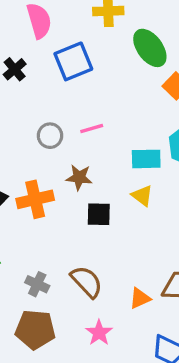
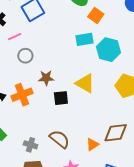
pink line: (92, 129) -> (15, 37), moved
cyan rectangle: (146, 159) -> (85, 39), moved
yellow triangle: (142, 196) -> (85, 83), size x1.5

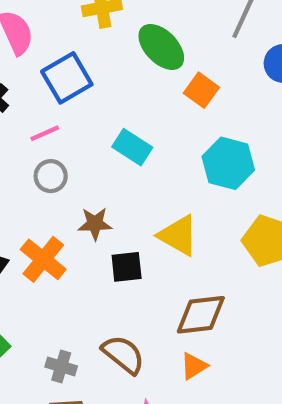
pink line: (15, 37) -> (45, 133), moved
cyan rectangle: (85, 39) -> (132, 147), moved, turned 42
orange cross: (22, 95) -> (43, 259), turned -30
brown diamond: (116, 133) -> (201, 315), moved

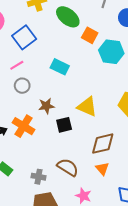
cyan hexagon: (228, 163) -> (111, 52), moved
orange triangle: (194, 366) -> (102, 169), turned -32

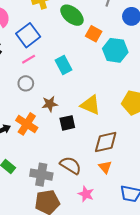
pink line: (17, 65) -> (29, 59), moved
cyan rectangle: (60, 67) -> (64, 65), turned 36
gray cross: (38, 177) -> (41, 175), size x1.5

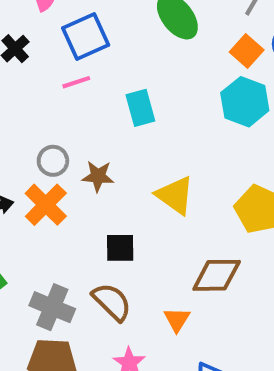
orange square: (94, 34) -> (247, 51), moved
gray circle: (26, 83) -> (53, 161), moved
black square: (67, 123) -> (120, 248), moved
brown diamond: (106, 142) -> (217, 275), moved

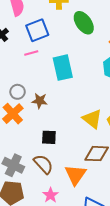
cyan rectangle: (140, 108) -> (63, 68), size x1.4
yellow triangle: (175, 195) -> (92, 119), moved
orange triangle: (177, 320) -> (76, 175), size x1.6

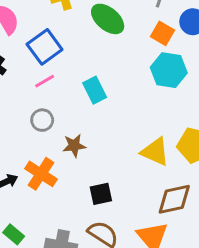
cyan rectangle: (63, 68) -> (95, 90), size x0.7
gray circle: (18, 92) -> (42, 120), moved

